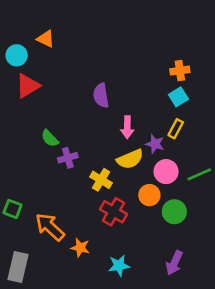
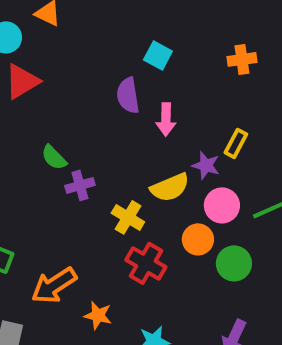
cyan square: (178, 97) -> (158, 55), moved, turned -30
pink arrow: (127, 127) -> (166, 119), moved
orange arrow: (50, 227) -> (54, 285), turned -76

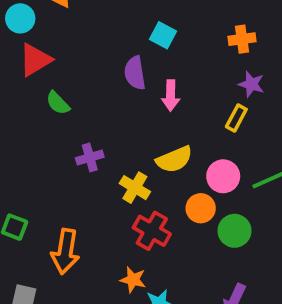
green semicircle: (54, 157) -> (58, 103), moved
purple star: (206, 165) -> (251, 84), moved
orange arrow: (54, 285) -> (65, 251), turned -48
orange star: (98, 315) -> (133, 280), moved

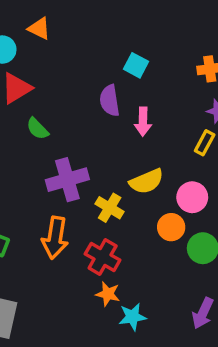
purple cross: (90, 158) -> (67, 180), size x1.6
red cross: (152, 231) -> (103, 257), moved
orange arrow: (65, 251) -> (55, 238), moved

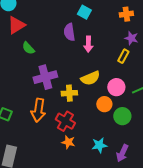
yellow cross: (110, 208) -> (69, 93), turned -35
cyan star: (132, 317) -> (99, 145), moved

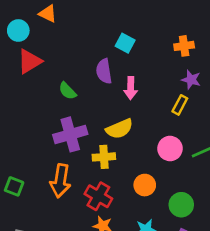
green semicircle: (28, 48) -> (67, 91), moved
yellow semicircle: (90, 78) -> (119, 129), moved
orange circle: (104, 104) -> (145, 185), moved
green circle: (122, 116) -> (181, 205), moved

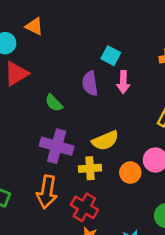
pink arrow: (131, 88) -> (123, 82), moved
purple cross: (70, 134) -> (57, 146), turned 32
orange circle: (145, 185) -> (130, 173), moved

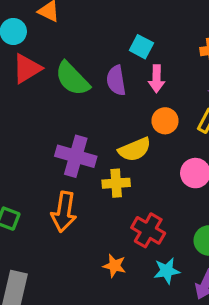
green semicircle: (54, 103) -> (72, 79), moved, size x1.6
orange circle: (130, 173) -> (165, 121), moved
red cross: (84, 207) -> (148, 230), moved

